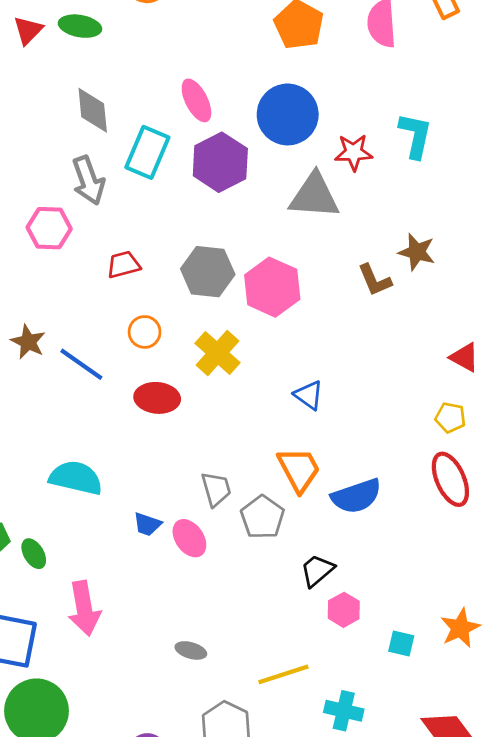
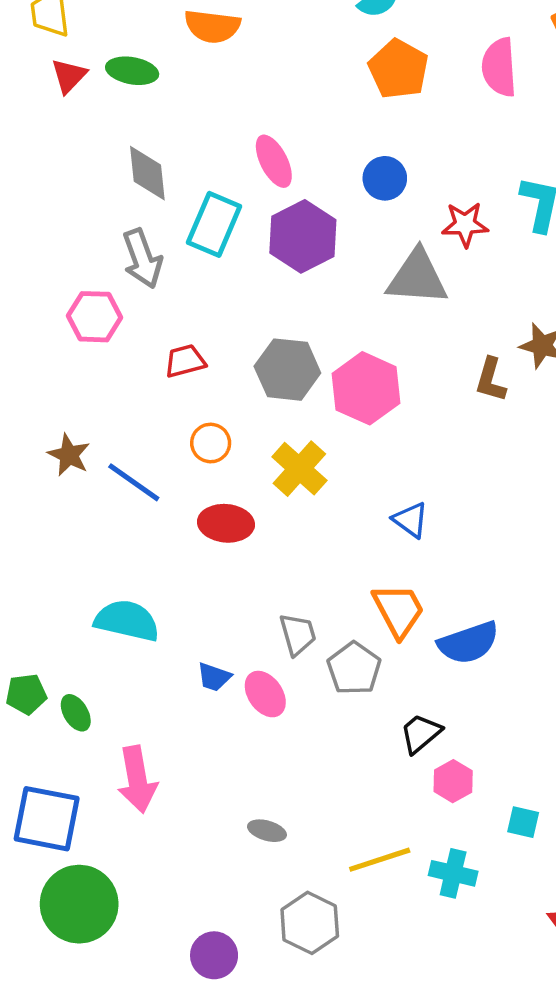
blue circle: (288, 114) -> (385, 178), size x0.6
brown L-shape: (375, 280) -> (491, 380), turned 39
cyan cross: (344, 711) -> (453, 873), moved

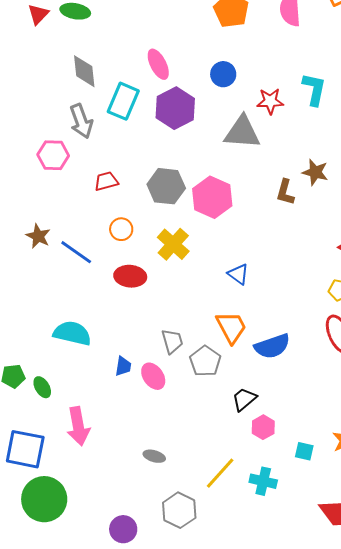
blue trapezoid: (214, 677) -> (123, 366), turned -100
yellow line: (380, 860) -> (220, 473), turned -30

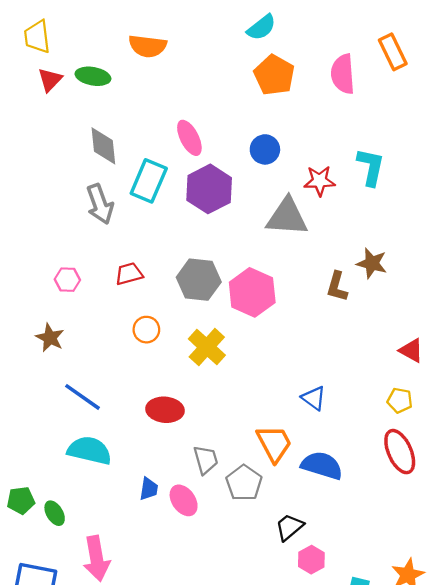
pink hexagon: (53, 155) -> (67, 280), moved, size x0.7
blue line: (76, 252) -> (82, 397), moved
blue triangle: (238, 274) -> (314, 398), moved
red ellipse: (130, 276) -> (165, 410), moved
blue semicircle: (272, 346) -> (322, 466), turned -144

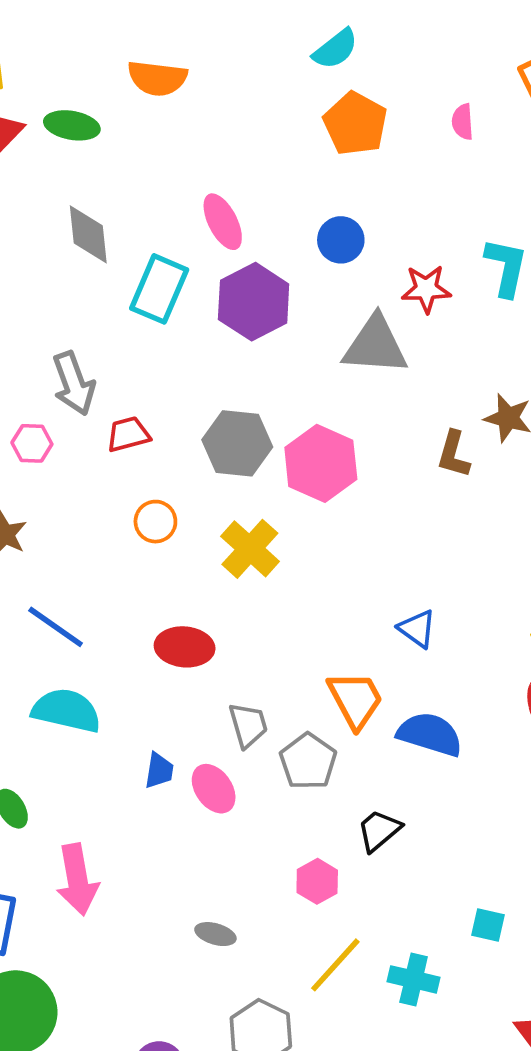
pink semicircle: (343, 74) -> (463, 122), size x0.6
gray arrow: (100, 204) -> (74, 383), moved
pink hexagon: (311, 560) -> (317, 881), moved

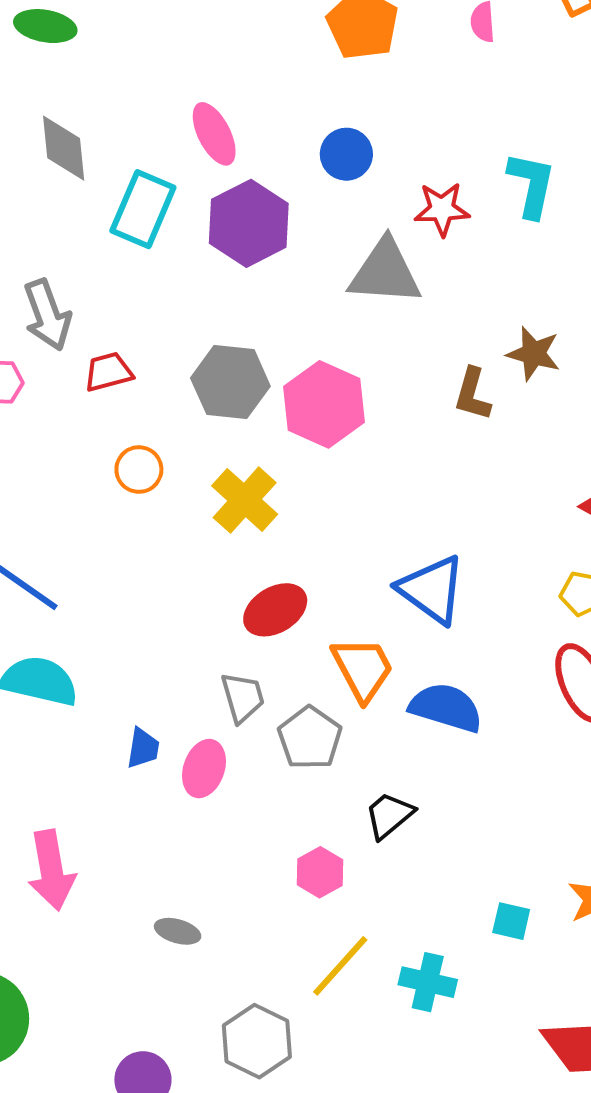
blue triangle: (417, 629) -> (432, 590), size x1.6
red ellipse: (185, 647) -> (275, 610), moved, turned -36
pink ellipse: (214, 789) -> (204, 769), turned 54
gray ellipse: (215, 934) -> (178, 931), moved

